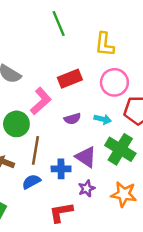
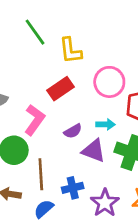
yellow L-shape: (105, 44) -> (70, 51), moved
purple triangle: (86, 157) -> (94, 151), moved
purple star: (87, 188) -> (105, 203), size x1.5

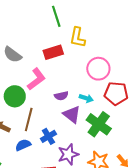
red rectangle: (60, 89) -> (53, 52), moved
blue cross: (73, 188) -> (48, 136), turned -35

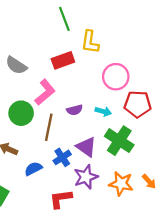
purple triangle: (72, 114) -> (86, 147), moved
brown line: (29, 119) -> (49, 127), moved

